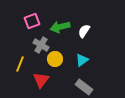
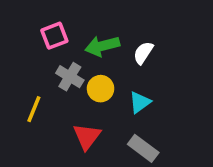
yellow circle: (55, 59) -> (101, 89), moved
red triangle: (41, 80) -> (87, 136), moved

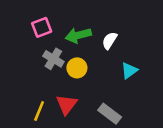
cyan triangle: (140, 102) -> (129, 71), moved
yellow line: (34, 109) -> (39, 111), moved

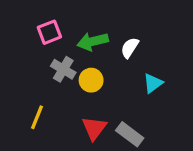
red triangle: (66, 104) -> (94, 128), moved
yellow line: (39, 111) -> (37, 117), moved

